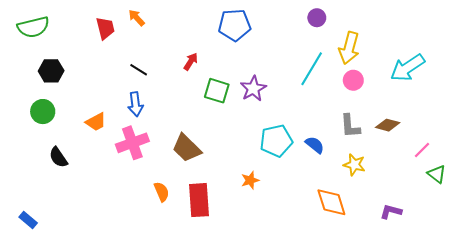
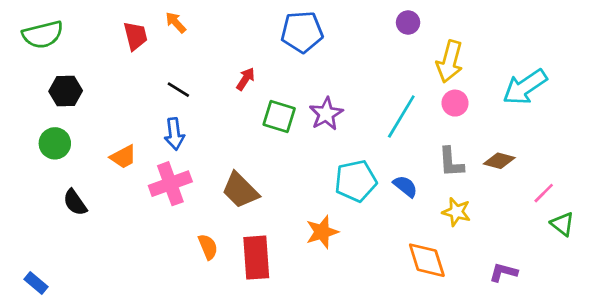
cyan line: (312, 69) -> (401, 116), moved
orange star: (250, 180) -> (322, 232), size x1.4

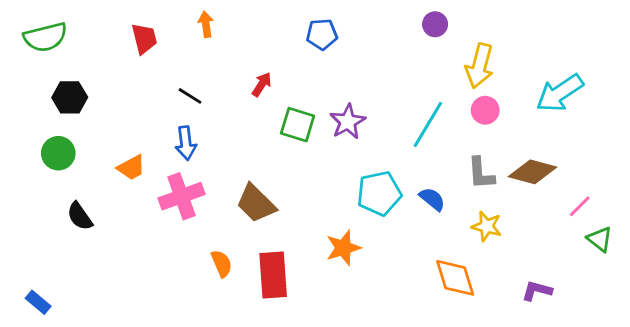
orange arrow: (176, 22) -> (206, 24), moved, turned 35
blue pentagon: (302, 32) -> (322, 34), size x0.7
brown diamond: (499, 161) -> (532, 172), size x1.4

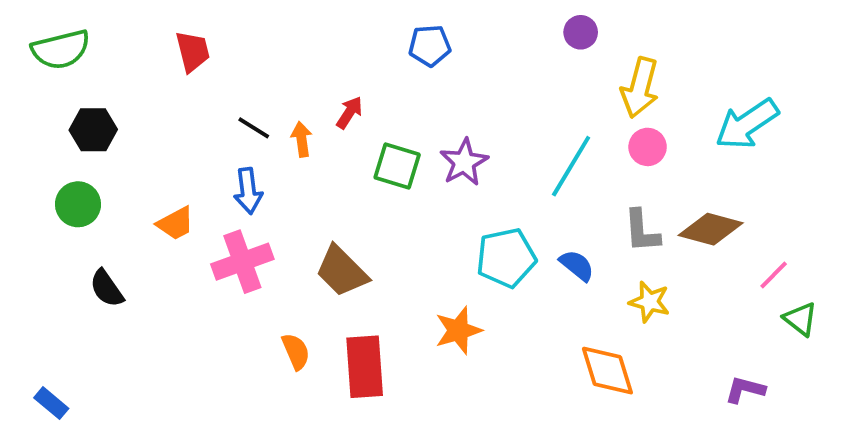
orange arrow: (206, 24) -> (302, 139), moved
purple L-shape: (537, 291) -> (745, 390), moved

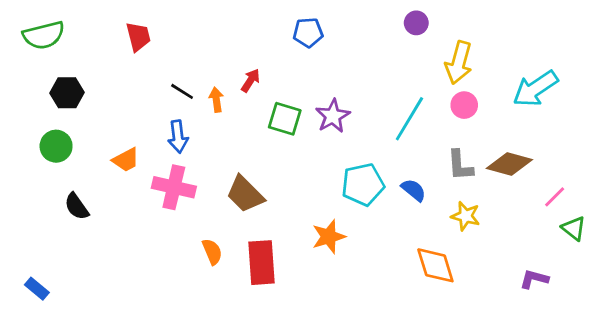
pink cross: (242, 262) -> (174, 187), turned 33

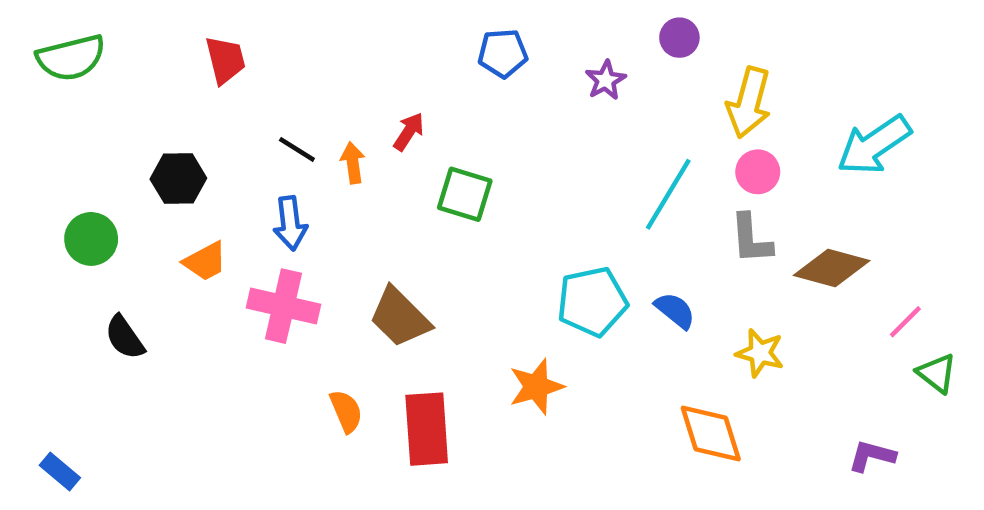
black hexagon: (67, 93) -> (178, 179), moved
purple star: (333, 116) -> (606, 80), moved, size x0.7
gray L-shape: (460, 165) -> (751, 239), moved

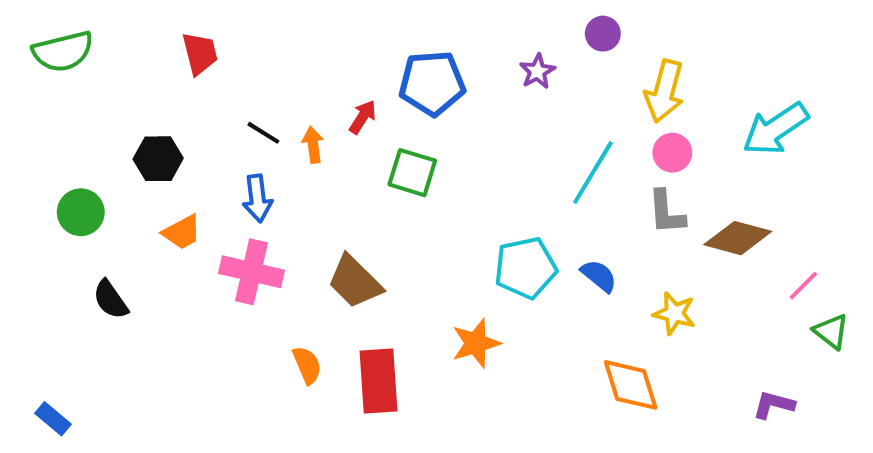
blue pentagon: (503, 53) -> (432, 83), moved, size x1.5

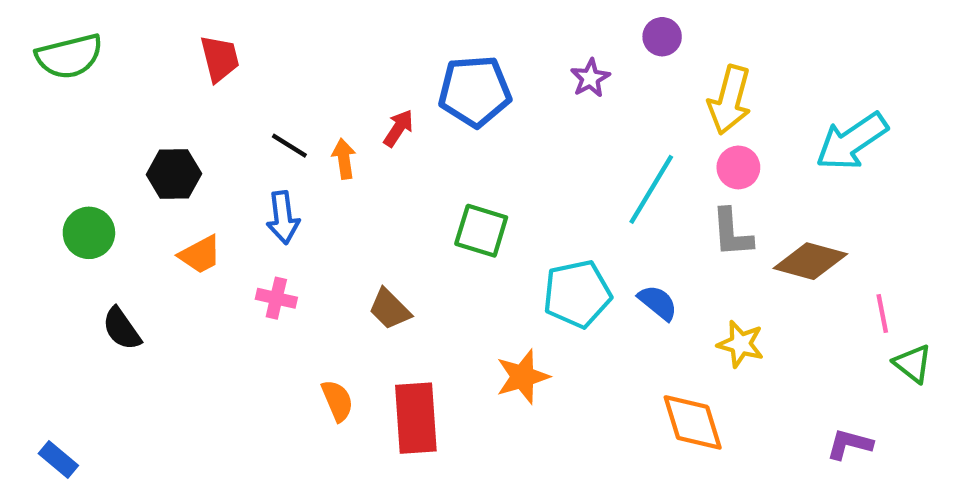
green square: (412, 173) -> (481, 231), moved
pink cross: (251, 272) -> (276, 298), size x0.6
brown trapezoid: (355, 282) -> (390, 309), size x0.7
pink line: (803, 286) -> (882, 313), turned -56

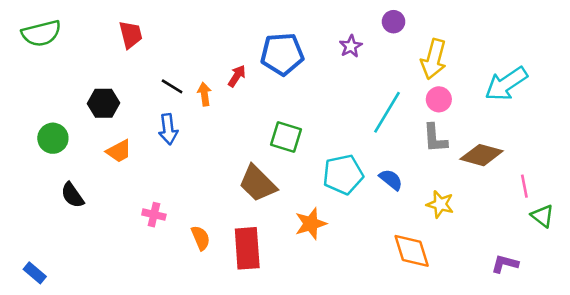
pink cross: (276, 298) -> (154, 215), moved
brown trapezoid: (390, 309) -> (258, 184), moved, size x1.5

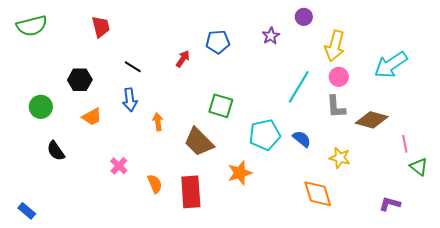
blue pentagon: (282, 54) -> (218, 42), size x0.7
orange arrow: (204, 94) -> (158, 122), moved
pink cross: (154, 215) -> (119, 166), turned 30

